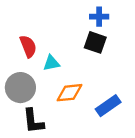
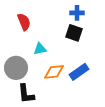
red semicircle: (28, 46) -> (24, 22), moved
blue rectangle: (108, 106) -> (79, 72), moved

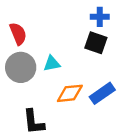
red semicircle: (24, 22) -> (18, 34), moved
gray circle: (16, 68) -> (21, 67), moved

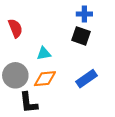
gray circle: (21, 67) -> (15, 75), moved
orange diamond: (70, 93) -> (45, 79), moved

